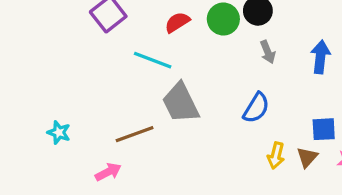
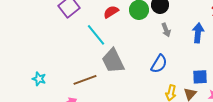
cyan line: (153, 60) -> (96, 35), turned 30

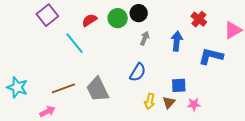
gray arrow: (166, 30) -> (145, 38), turned -136
gray trapezoid: (113, 61) -> (98, 89), moved
cyan star: (39, 79) -> (17, 87), size x1.5

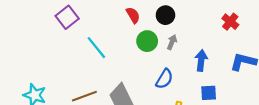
green circle: (118, 18) -> (147, 41), moved
red semicircle: (90, 20) -> (133, 15), moved, turned 91
blue arrow: (177, 41) -> (201, 61), moved

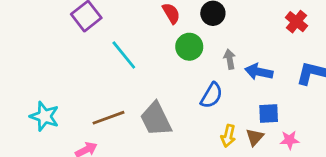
gray arrow: (172, 42) -> (230, 59), moved, turned -32
blue arrow: (201, 61) -> (259, 72), turned -84

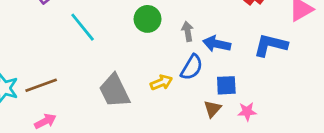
blue semicircle: (212, 95) -> (192, 67), moved
brown line: (109, 118) -> (41, 85), moved
yellow arrow: (228, 136) -> (161, 83), moved, turned -125

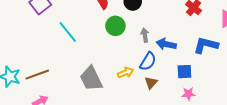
blue square: (226, 85) -> (184, 72), moved
brown triangle: (212, 109) -> (151, 83), moved

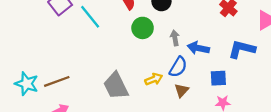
cyan line: (68, 32) -> (90, 17), moved

